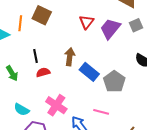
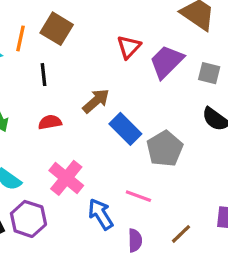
gray square: (136, 25) -> (209, 73), moved, turned 32
black line: (36, 56) -> (43, 75), moved
brown arrow: (70, 57) -> (96, 101), turned 36

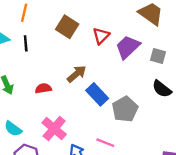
brown square: (57, 29) -> (67, 27), moved
orange line: (21, 38) -> (24, 13), moved
black line: (43, 75) -> (26, 43), moved

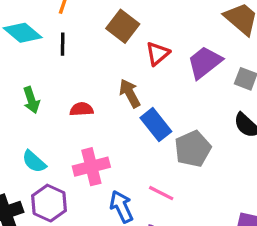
red triangle: (101, 36) -> (158, 54), moved
brown arrow: (77, 74) -> (130, 93), turned -84
pink cross: (54, 129) -> (91, 167), turned 30

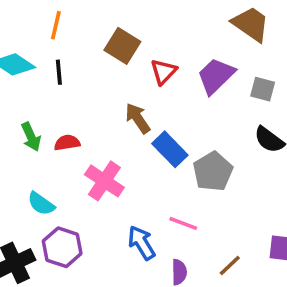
red semicircle: (82, 109) -> (67, 143), moved
pink cross: (91, 167) -> (104, 181), moved, turned -36

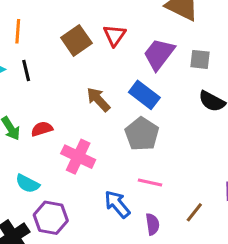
brown square: (122, 46) -> (76, 40), turned 32
red triangle: (164, 72) -> (115, 35), moved
blue rectangle: (170, 149) -> (144, 95), moved
gray pentagon: (213, 171) -> (142, 134), moved

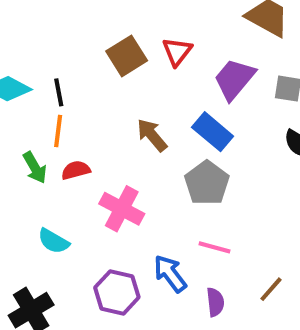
orange line: (18, 31) -> (58, 131), moved
purple hexagon: (51, 218) -> (117, 292), moved

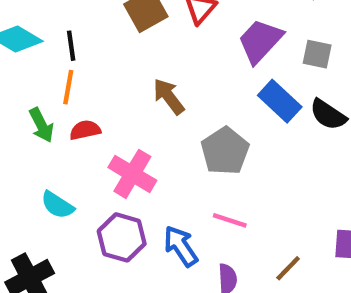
blue rectangle: (213, 132) -> (280, 101), moved
purple hexagon: (117, 292) -> (122, 237), moved

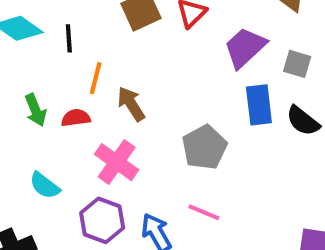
orange line: (68, 87) -> (96, 78), moved
brown arrow: (169, 97) -> (131, 104), moved
blue rectangle: (280, 101) -> (259, 105), turned 36

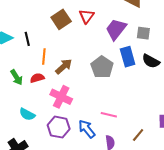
brown arrow: (131, 104) -> (64, 67), turned 90
gray pentagon: (204, 147) -> (102, 67), moved

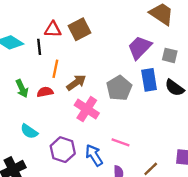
red triangle: (87, 16) -> (53, 29), moved, turned 49
pink cross: (61, 97) -> (87, 109), moved

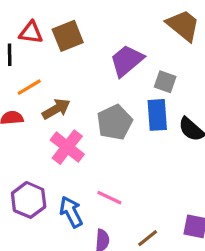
purple trapezoid: (140, 48) -> (127, 61), moved
gray square: (170, 55) -> (165, 82), moved
orange line: (55, 69) -> (29, 87), turned 42

